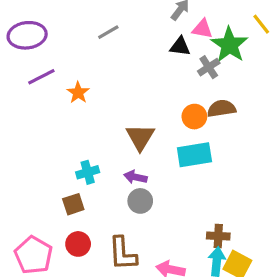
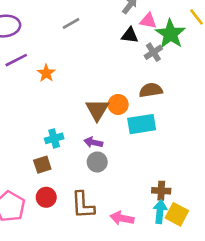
brown semicircle: (221, 109) -> (151, 90), moved
orange circle: (194, 117) -> (118, 104), moved

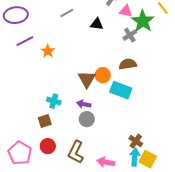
black triangle: (130, 35) -> (97, 24), moved
cyan rectangle: (142, 124) -> (121, 90), turned 30
cyan cross: (54, 138) -> (54, 101), turned 32
brown cross: (161, 191) -> (136, 141), turned 32
brown L-shape: (83, 205) -> (76, 152), turned 30

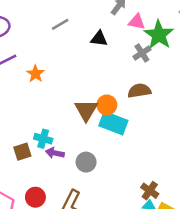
cyan rectangle: (121, 90) -> (113, 123), moved
purple arrow: (84, 104) -> (55, 153), moved
brown square: (45, 121) -> (22, 152), moved

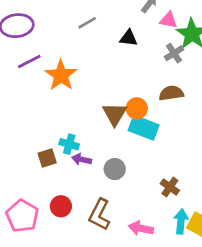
orange star: (35, 74) -> (61, 75), size x1.6
brown cross: (150, 191) -> (170, 187), moved

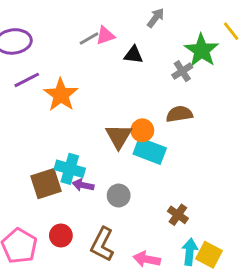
pink triangle: (168, 20) -> (105, 36), moved, turned -30
cyan cross: (69, 144) -> (70, 169), size x1.4
brown square: (47, 158) -> (46, 184), size x1.5

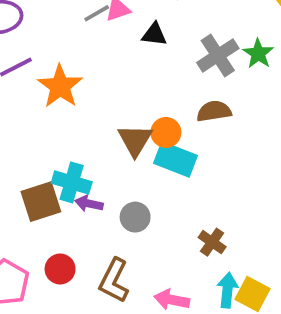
green star: (202, 50) -> (258, 54), moved, size x0.7
gray cross: (182, 71) -> (218, 56), size x1.5

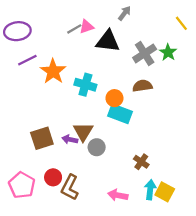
black triangle: (154, 34) -> (108, 41), size x1.6
brown triangle: (135, 140) -> (83, 132), moved
cyan cross: (72, 182) -> (85, 85), moved
brown L-shape: (114, 281) -> (70, 187), moved

